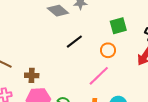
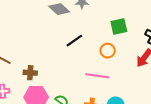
pink line: (99, 76) -> (97, 76), turned 50

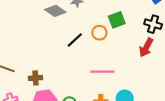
orange circle: (108, 51) -> (99, 33), moved

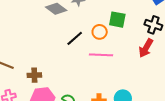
green square: (117, 20) -> (117, 20), turned 30
pink line: (102, 72) -> (101, 55), moved

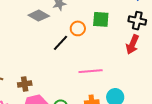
orange circle: (100, 32) -> (78, 28), moved
pink line: (101, 55) -> (91, 71), moved

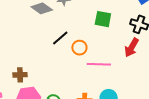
orange circle: (78, 28) -> (79, 48), moved
pink line: (91, 71) -> (99, 64), moved

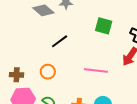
orange circle: (79, 48) -> (48, 72), moved

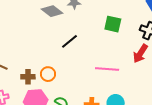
orange circle: (48, 72) -> (48, 74), moved

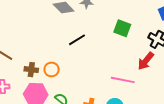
pink line: (107, 69) -> (123, 80), moved

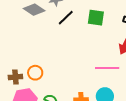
black line: (77, 40) -> (66, 18), moved

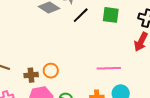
pink line: (107, 68) -> (109, 68), moved

